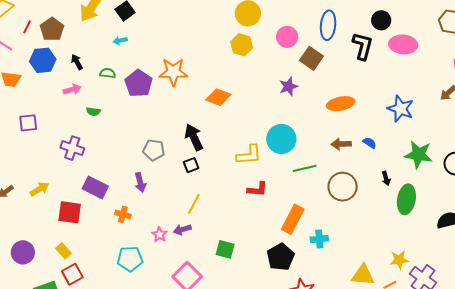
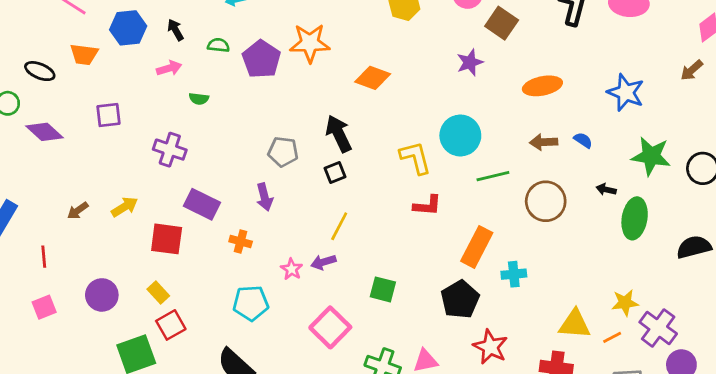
yellow L-shape: (249, 155) -> (415, 158), turned -100
black arrow: (386, 178) -> (606, 189), turned 120

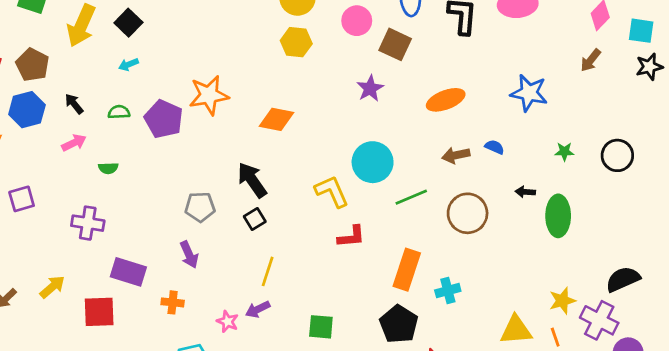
green star: (651, 156) -> (564, 152), size x0.5
black semicircle: (694, 247) -> (623, 279), moved
orange line: (612, 337) -> (555, 337), turned -72

